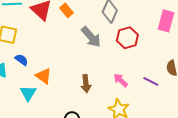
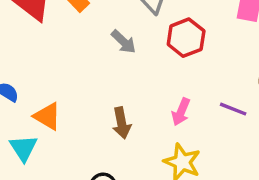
gray arrow: (91, 37) -> (124, 42), size x0.7
pink arrow: (121, 80) -> (181, 112), turned -105

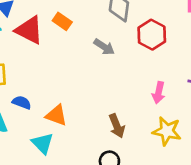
brown arrow: (122, 123) -> (117, 126), moved

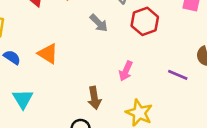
pink arrow: (159, 93) -> (126, 71), moved
orange triangle: (56, 115) -> (48, 54), moved

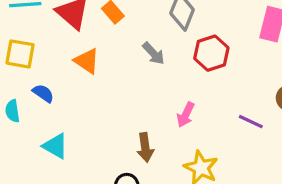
orange triangle: (48, 54) -> (87, 61), moved
cyan triangle: (23, 99) -> (55, 146), turned -30

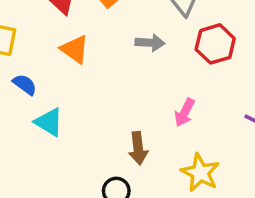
gray arrow: (153, 53) -> (150, 43), turned -45
cyan triangle: (55, 146) -> (49, 122), moved

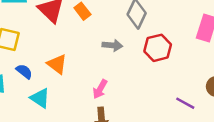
orange triangle: (75, 49) -> (57, 64), moved
pink arrow: (185, 113) -> (100, 89), moved

